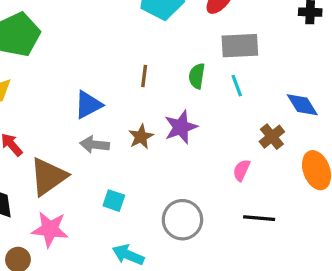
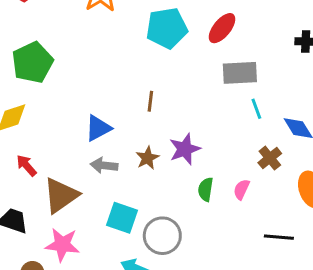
green semicircle: (197, 76) -> (206, 189), moved
cyan line: (237, 86) -> (256, 109), moved
cyan square: (114, 201) -> (122, 218), size x1.5
black line: (259, 218) -> (279, 237), moved
gray circle: (182, 220) -> (162, 236), moved

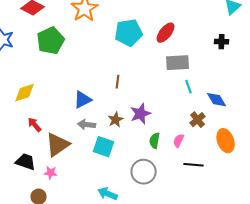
green pentagon: (32, 62) -> (51, 41), moved
cyan square: (122, 218) -> (104, 147), moved
gray circle: (162, 236) -> (144, 172), moved
black line: (279, 237) -> (194, 165), moved
pink star: (62, 245) -> (51, 173), moved, size x0.6

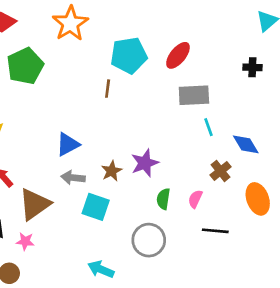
brown line: (118, 82) -> (108, 89), moved

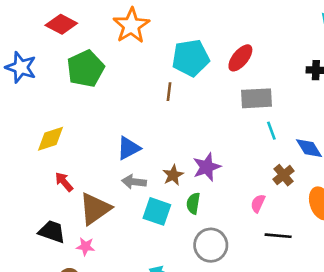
green semicircle: (163, 199) -> (193, 203), moved

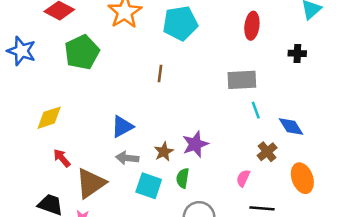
cyan pentagon: (191, 58) -> (180, 23), moved
red ellipse: (240, 58) -> (252, 26), moved, turned -32

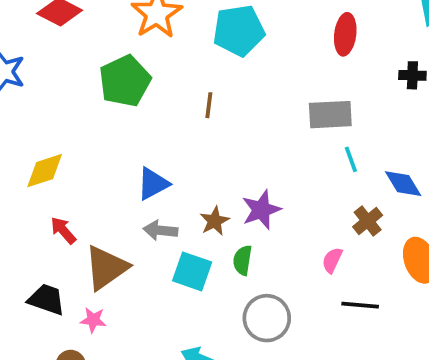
green pentagon: (82, 52) -> (125, 81), moved

